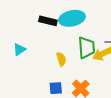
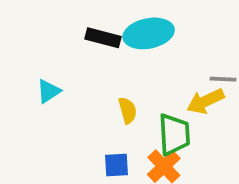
green trapezoid: (86, 48) -> (174, 134), moved

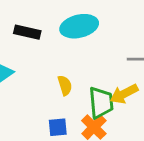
black rectangle: (103, 38) -> (27, 32), moved
yellow arrow: (205, 101) -> (124, 94), moved

